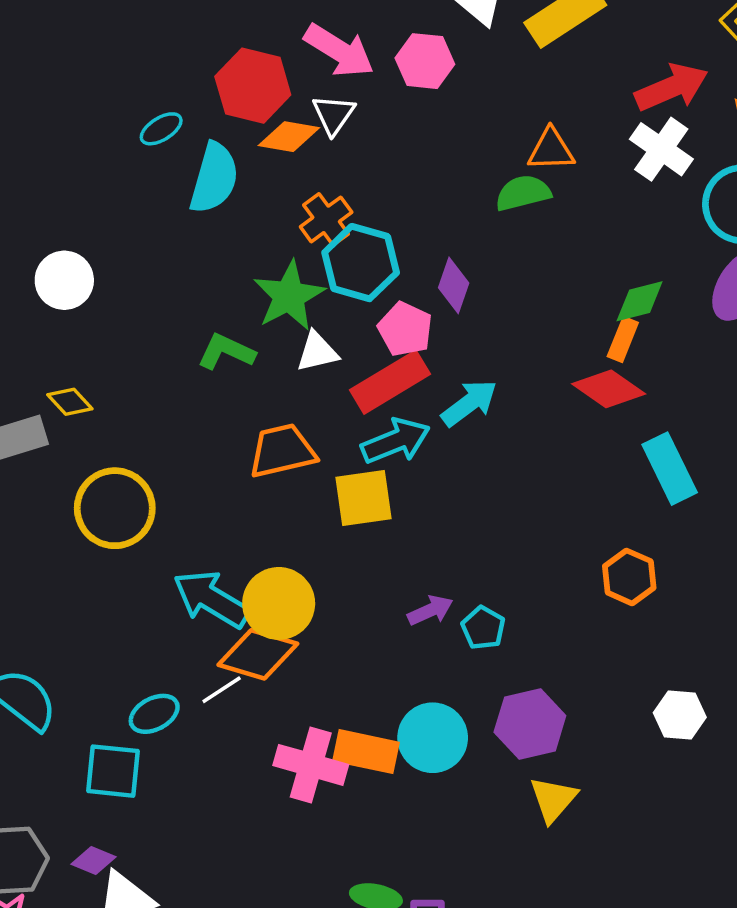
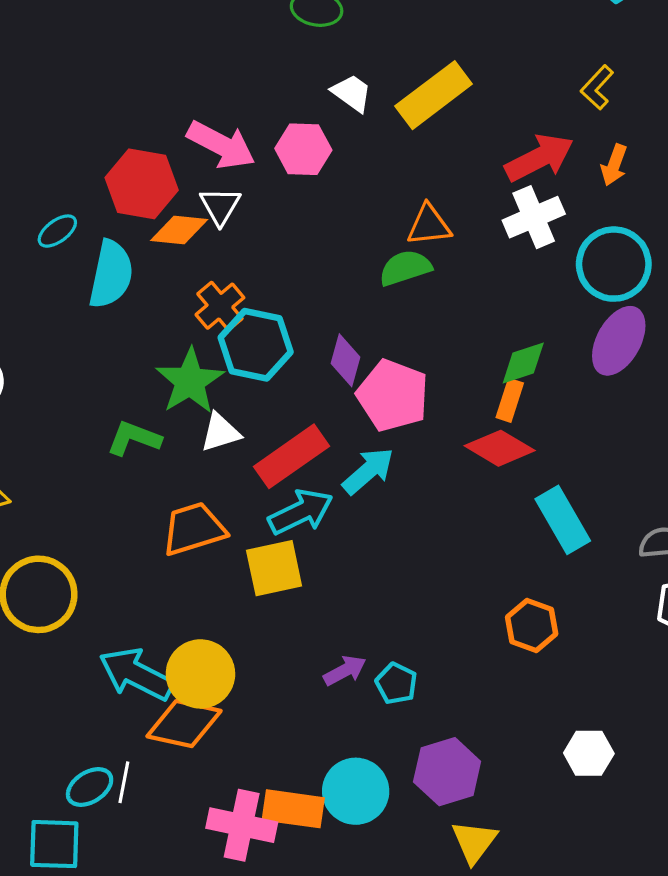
white cross: (661, 149) -> (534, 217), turned 36
pink pentagon: (405, 329) -> (393, 395), moved, size x1.4
white line: (222, 690) -> (124, 782), moved, turned -42

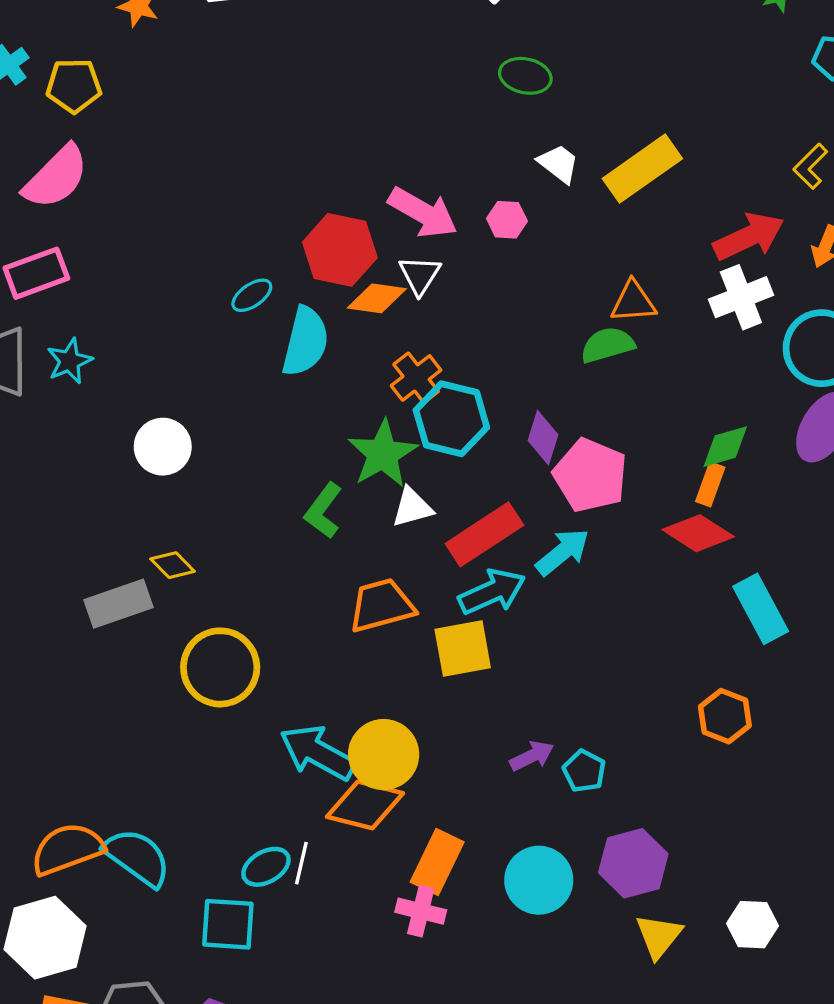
pink hexagon: (303, 149) -> (507, 220), size x0.7
green L-shape: (134, 438) -> (323, 511), turned -76
white hexagon: (589, 753) -> (753, 925), moved
orange rectangle: (293, 809) -> (437, 862), moved, turned -74
pink cross: (242, 825) -> (421, 911), size x0.7

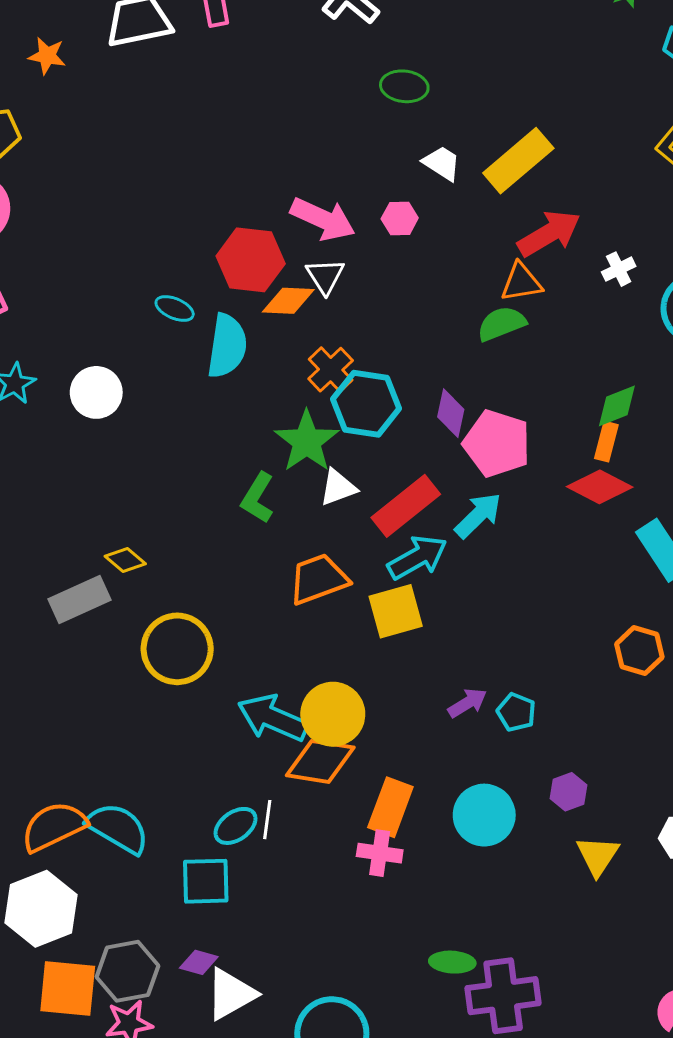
red arrow: (749, 237) -> (549, 234), moved
cyan ellipse: (252, 295) -> (175, 308), turned 63
white cross: (741, 297) -> (619, 269), size x0.6
white circle: (163, 447) -> (96, 392), moved
purple hexagon: (633, 863) -> (569, 792), size x0.6

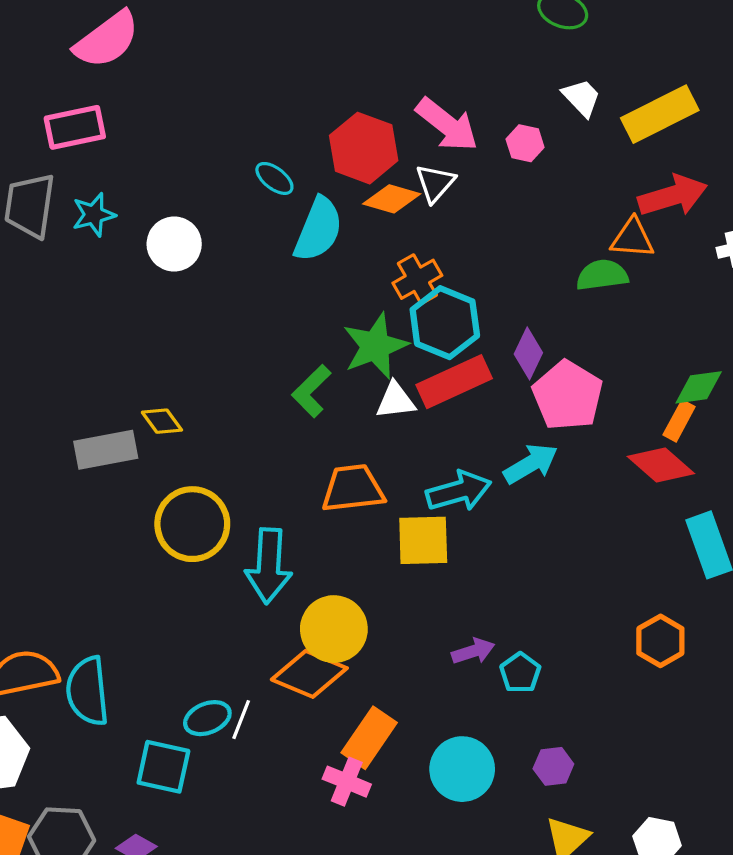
red rectangle: (406, 506) -> (454, 382), moved
cyan arrow: (273, 718) -> (269, 566), moved, turned -124
cyan semicircle: (118, 828) -> (88, 691), turned -140

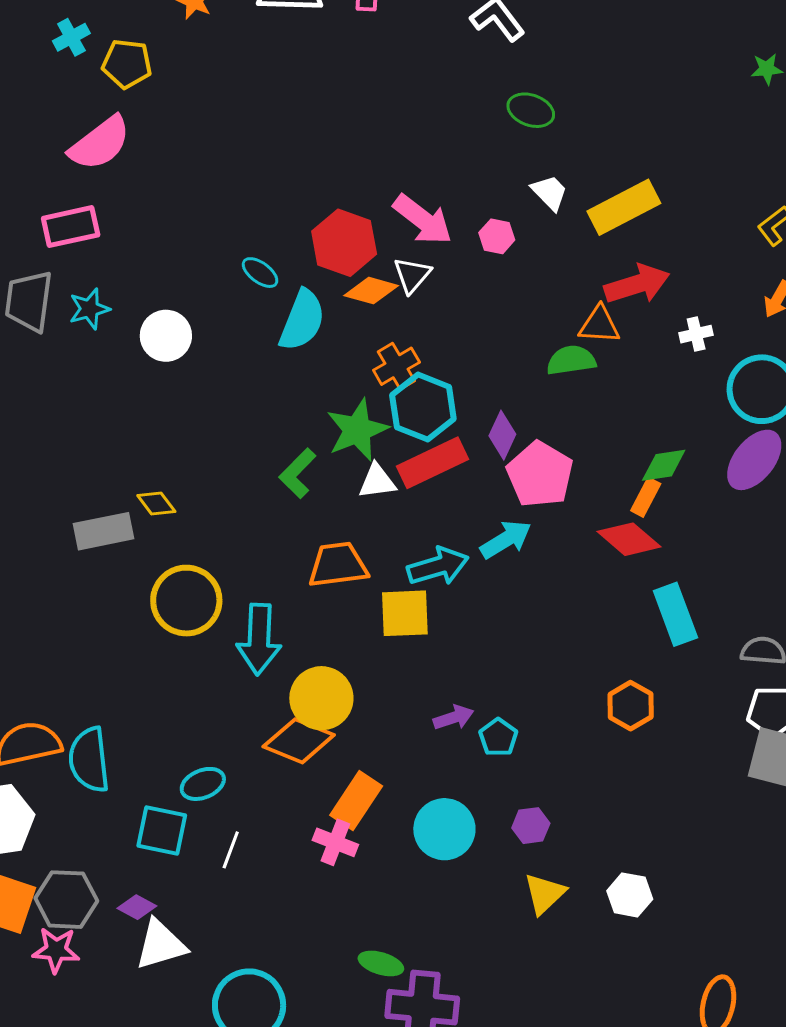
white line: (241, 720) -> (231, 850), moved

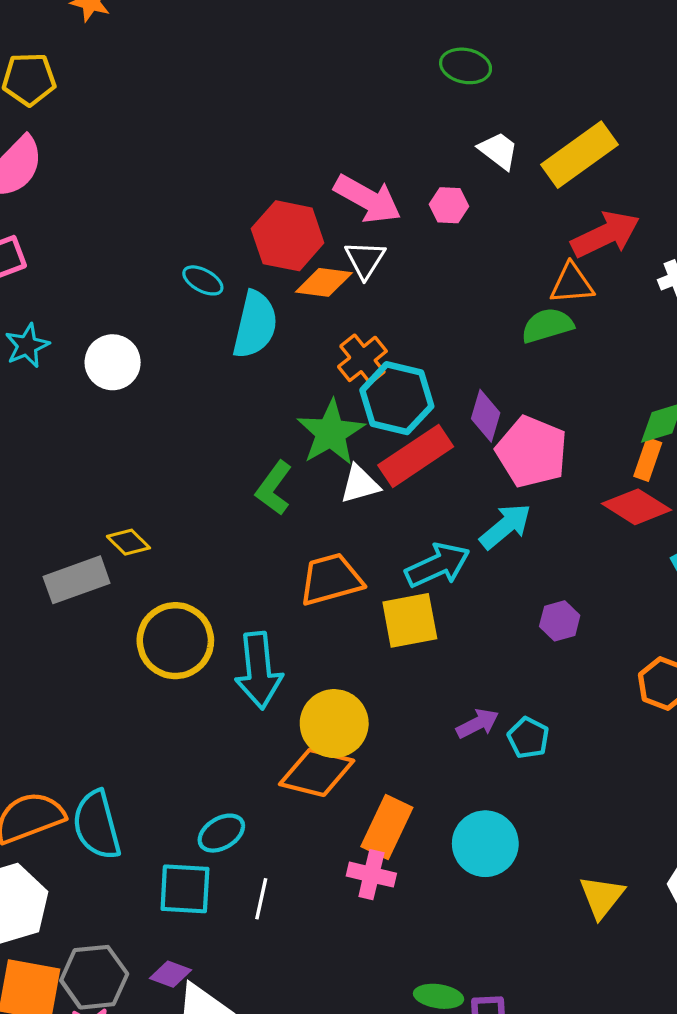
purple hexagon: (531, 826) -> (560, 621), moved

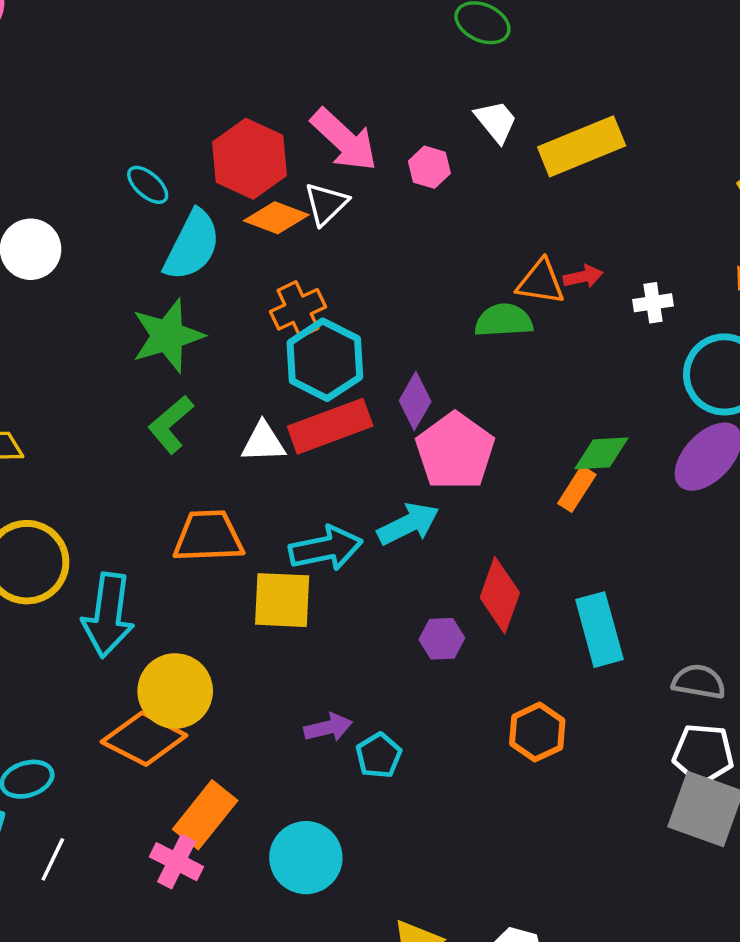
red arrow: (606, 234) -> (583, 277), moved, size x0.5
green star: (331, 433) -> (168, 336), moved
red diamond: (637, 507) -> (500, 595), moved, turned 64

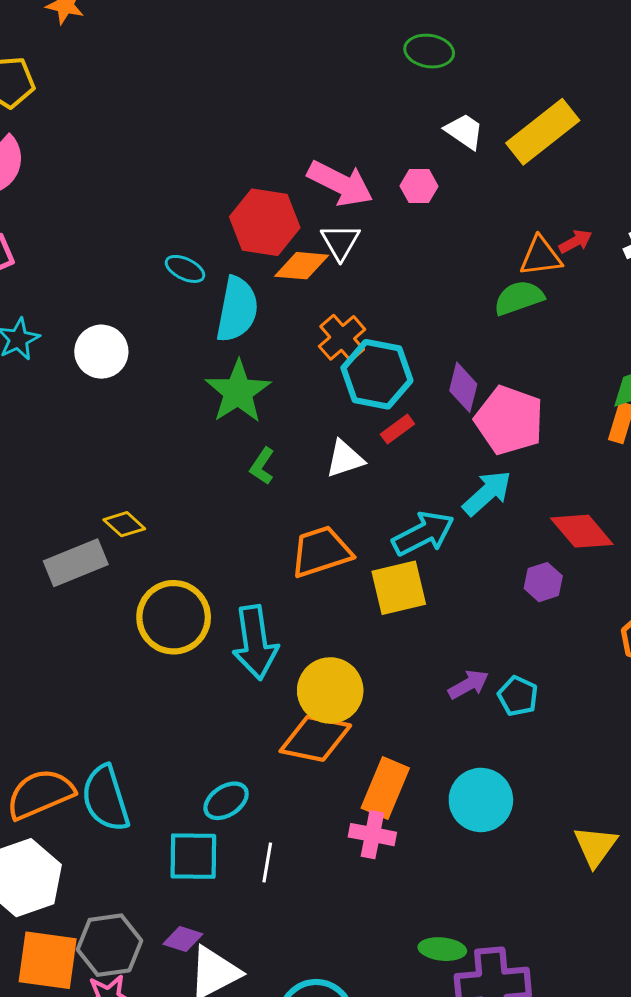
green L-shape: (171, 424) -> (262, 466), size x0.7
red rectangle: (330, 426) -> (397, 429), size x0.5
red diamond: (500, 595) -> (582, 531), turned -44

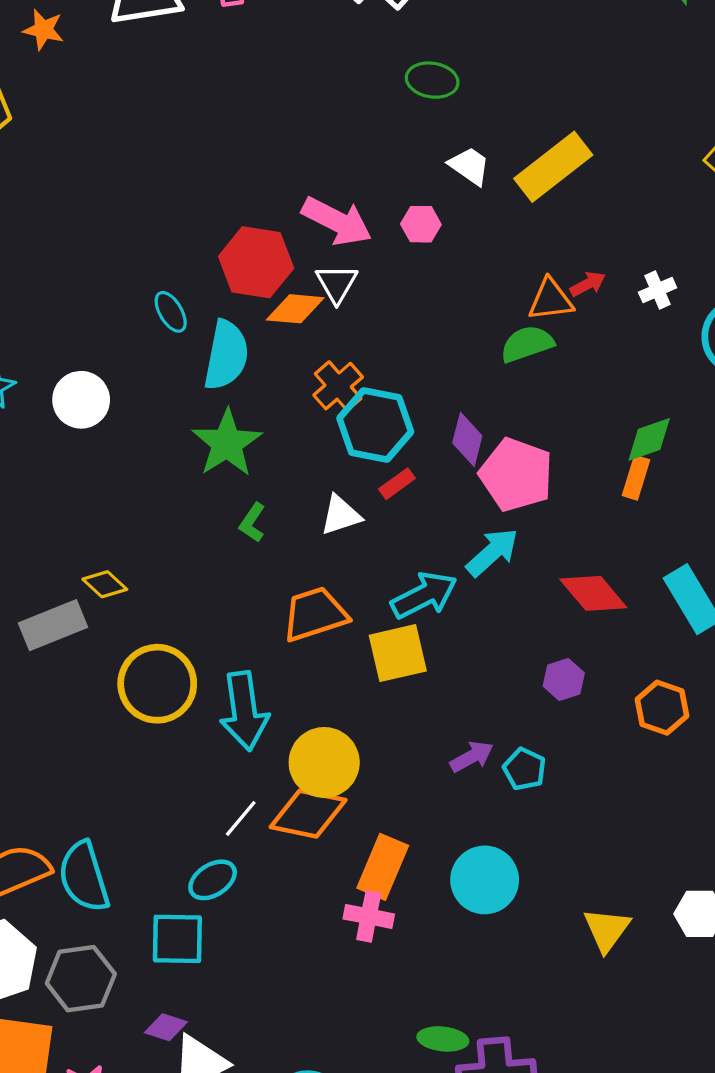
cyan ellipse: (185, 269) -> (171, 312), turned 33
purple hexagon: (543, 582) -> (564, 680), moved
white line: (267, 862) -> (241, 818), moved, turned 30
gray hexagon: (109, 945) -> (81, 979), moved

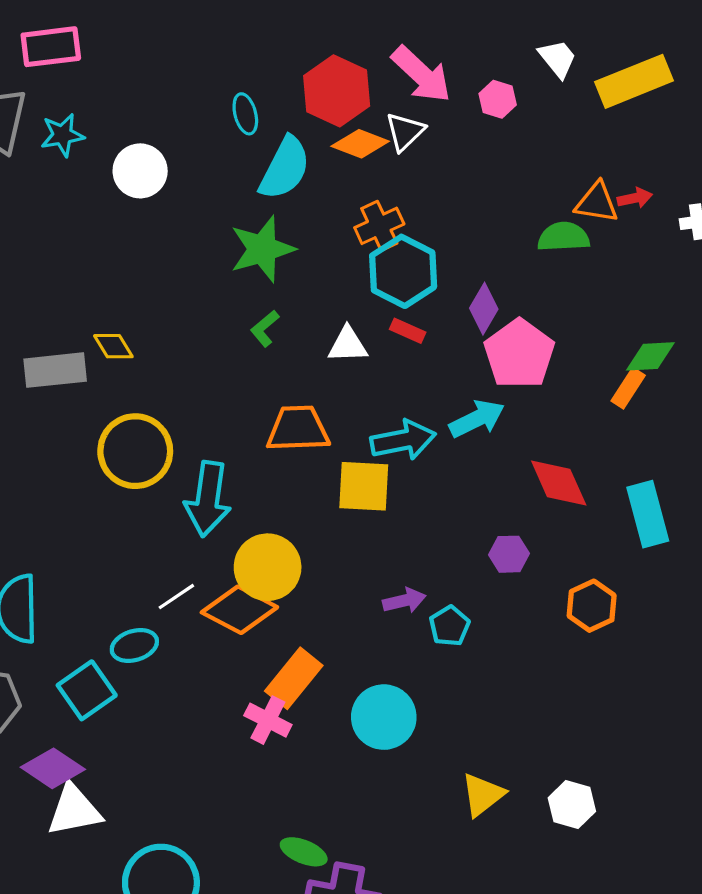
red rectangle: (397, 484) -> (408, 331), turned 44
cyan square: (177, 939) -> (87, 690), turned 38
purple diamond: (166, 1027) -> (53, 768), size x1.5

